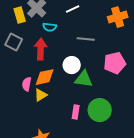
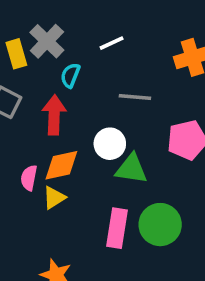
cyan semicircle: (50, 27) -> (70, 75), turned 104
pink rectangle: (76, 112) -> (117, 228), size x1.5

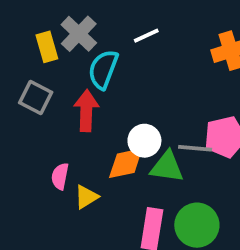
cyan semicircle: (70, 75) -> (103, 69), size x1.5
gray line: (135, 97) -> (195, 148), moved
orange diamond: (61, 165) -> (126, 163), moved

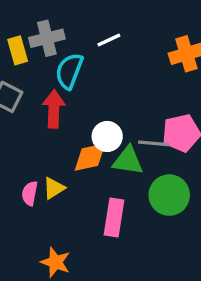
gray cross: (79, 34) -> (47, 38), turned 32
pink semicircle: (60, 176) -> (30, 193), moved
green circle: (197, 225) -> (169, 195), moved

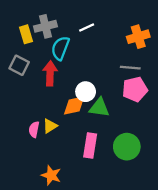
gray line: (154, 143) -> (130, 68), moved
green circle: (169, 195) -> (127, 147), moved

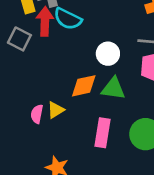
cyan semicircle: (60, 48) -> (68, 19), turned -85
red arrow: (50, 73) -> (45, 21), moved
white circle: (86, 92) -> (108, 54), moved

